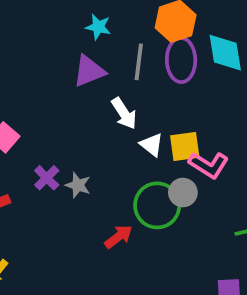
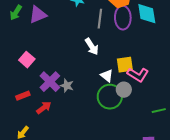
purple triangle: (89, 71) -> (38, 15), moved
white triangle: (152, 145) -> (107, 76), moved
purple cross: (47, 178) -> (50, 82), size x1.5
red arrow: (118, 237) -> (44, 108), moved

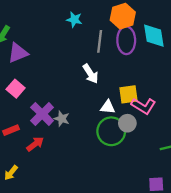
purple triangle: (38, 15) -> (18, 53), moved
white triangle: (107, 76) -> (108, 107), turned -32

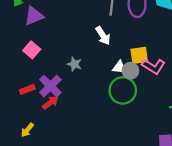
purple cross: (42, 114) -> (50, 86), moved
gray star: (62, 119) -> (74, 64), moved
gray circle: (127, 123) -> (130, 71), moved

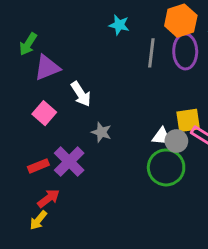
white arrow: (103, 36) -> (81, 94), moved
red arrow: (50, 103) -> (49, 198), moved

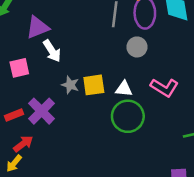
purple triangle: (47, 68) -> (38, 27), moved
pink square: (44, 113) -> (19, 68), turned 36
yellow square: (188, 120) -> (94, 85), moved
gray circle: (176, 141) -> (137, 47), moved

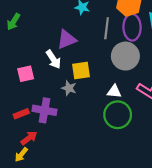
purple triangle: (38, 27) -> (67, 39), moved
gray circle: (137, 47) -> (125, 56), size x1.6
yellow square: (94, 85) -> (81, 70), moved
purple cross: (42, 111) -> (45, 110), turned -35

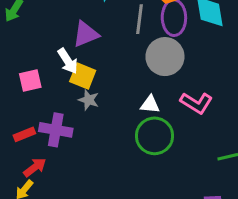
yellow square: (81, 70) -> (83, 76), moved, turned 30

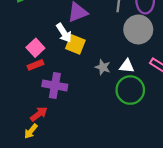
pink square: (30, 80) -> (35, 48), turned -30
gray star: (89, 100) -> (103, 67), moved
red rectangle: (24, 134) -> (35, 65), moved

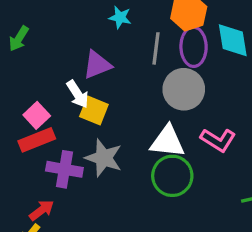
red rectangle: (35, 65) -> (37, 140), size x1.5
white triangle: (127, 66) -> (167, 142), size x1.6
gray star: (103, 67) -> (104, 158), moved, size x1.6

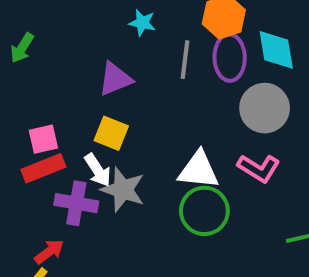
gray circle: (184, 89) -> (265, 108), moved
white arrow: (78, 94) -> (98, 170), moved
pink square: (37, 115) -> (43, 139), turned 30

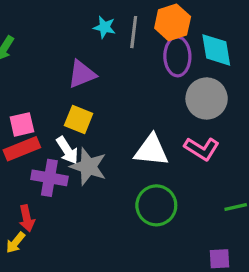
gray line: (185, 60) -> (134, 32), moved
green circle: (204, 211) -> (156, 205), moved
red arrow: (49, 252) -> (27, 218), turned 115

